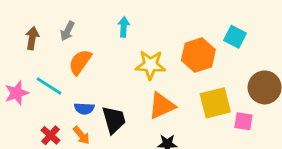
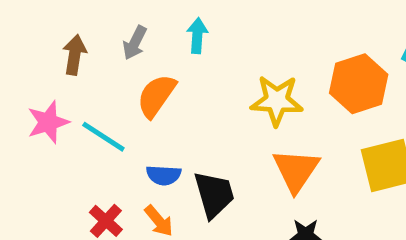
cyan arrow: (124, 27) -> (197, 36), moved
pink star: (17, 93) -> (48, 122), moved
orange triangle: (162, 106) -> (296, 170), turned -32

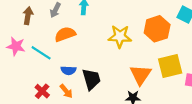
orange semicircle: (156, 96) -> (65, 34), turned 35
pink star: (48, 122) -> (16, 46), turned 30
orange triangle: (296, 170) -> (141, 75), moved

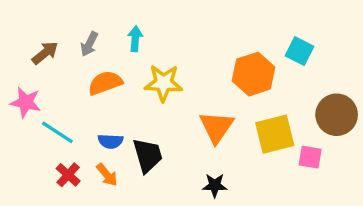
brown arrow: (28, 16) -> (45, 53), turned 42
yellow star: (120, 36) -> (163, 83), moved
cyan line: (41, 53) -> (57, 132), moved
orange triangle: (141, 75) -> (216, 127), moved

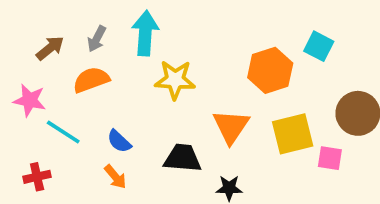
cyan arrow: (135, 39) -> (145, 33), size x1.6
orange semicircle: (105, 83) -> (91, 80), moved
blue semicircle: (110, 141) -> (119, 141), turned 40
black trapezoid: (148, 155) -> (183, 158), moved, turned -69
red cross: (68, 175) -> (37, 177), moved, turned 35

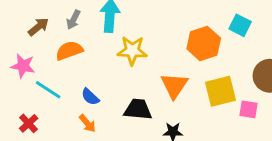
red cross: (37, 177) -> (29, 123), turned -30

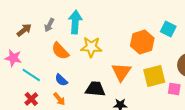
orange semicircle: (69, 51) -> (60, 51), moved, turned -114
red cross: (29, 123) -> (31, 99), moved

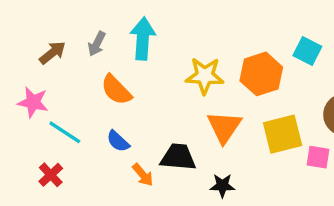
yellow star: (91, 47) -> (205, 76), moved
red cross: (31, 99) -> (51, 175), moved
orange arrow: (59, 99) -> (143, 175), moved

